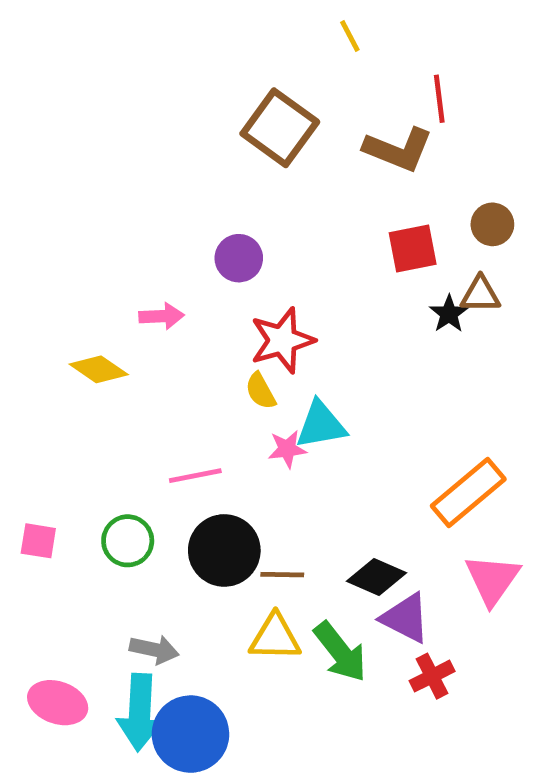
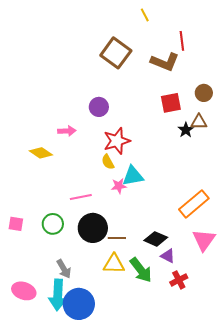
purple triangle: (405, 618) -> (168, 256), size x0.7
gray arrow: (154, 649) -> (64, 269), turned 48

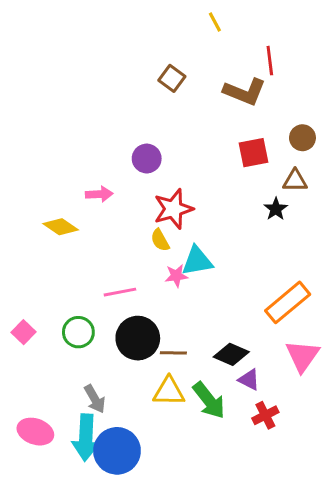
brown square: (116, 53) -> (172, 78), size x0.6
black star: (186, 130) -> (276, 209), moved
pink square: (16, 224) -> (24, 332), turned 35

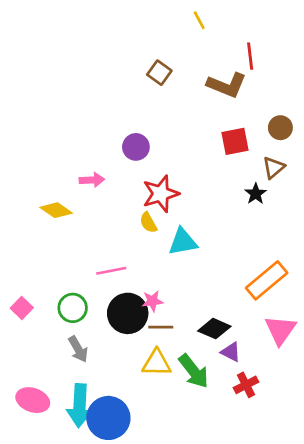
brown triangle: (295, 181) -> (274, 168), turned -40
pink star: (176, 276) -> (152, 301), moved
gray arrow: (95, 399) -> (78, 349), moved

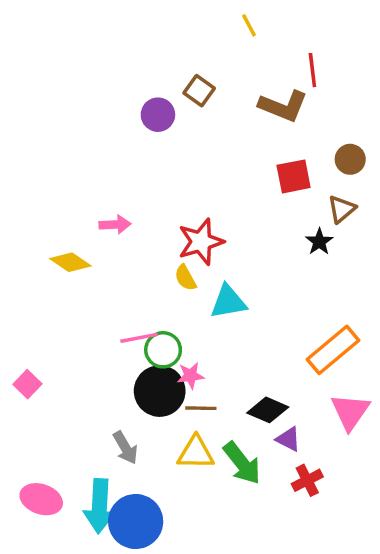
purple circle: (136, 147) -> (158, 115), moved
green circle: (73, 308) -> (163, 350), moved
gray arrow: (78, 349) -> (125, 448), moved

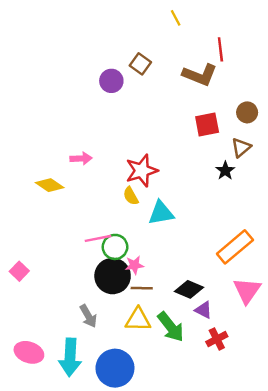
blue circle: (136, 521) -> (115, 368), moved

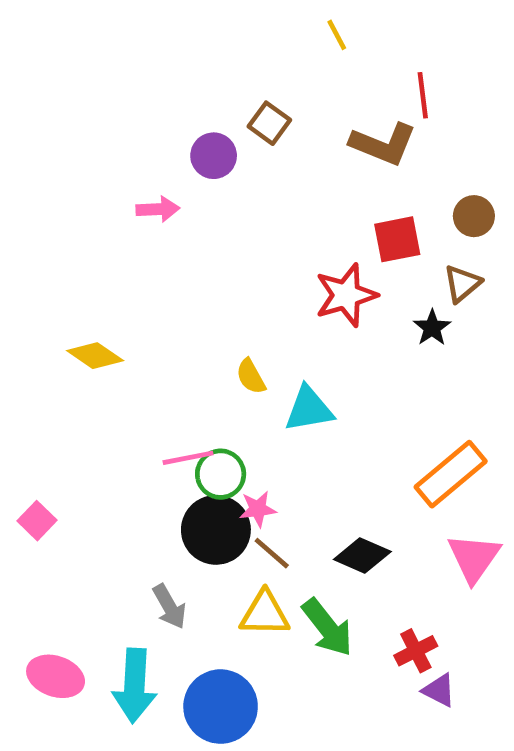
pink arrow: (81, 158) -> (158, 209), moved
red star: (142, 171) -> (346, 295), moved
brown line: (142, 288) -> (272, 553), turned 40
purple triangle: (203, 310) -> (439, 690), moved

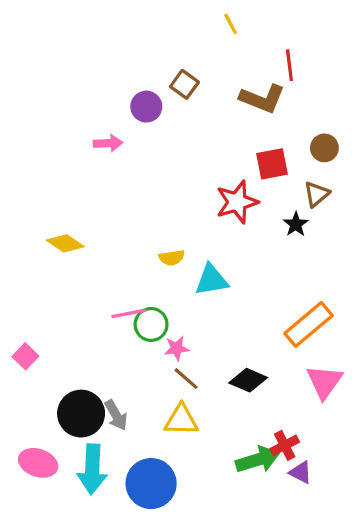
yellow semicircle: (251, 376) -> (172, 258), turned -70
black circle: (216, 530) -> (81, 414), moved
green arrow: (327, 628) -> (258, 460), moved, turned -69

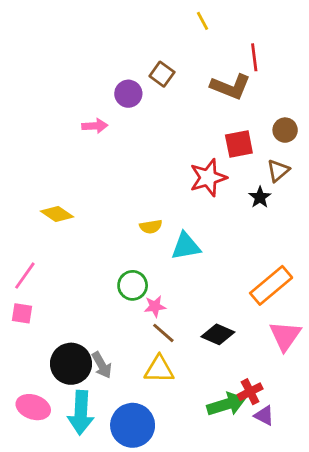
pink line: (129, 313) -> (25, 276), moved, turned -44
pink square: (25, 356) -> (22, 313), turned -35

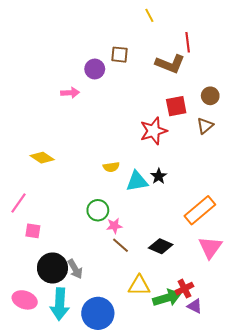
brown square: (162, 74) -> (119, 55), turned -30
black star: (260, 197) -> (159, 176), moved
pink square: (22, 313) -> (33, 231), moved
yellow triangle: (159, 369) -> (139, 286), moved

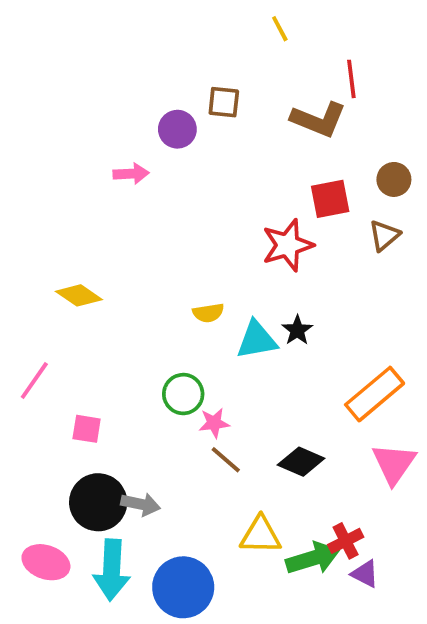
pink square: (33, 231) -> (87, 429), moved
gray arrow: (75, 269) -> (141, 504), turned -48

